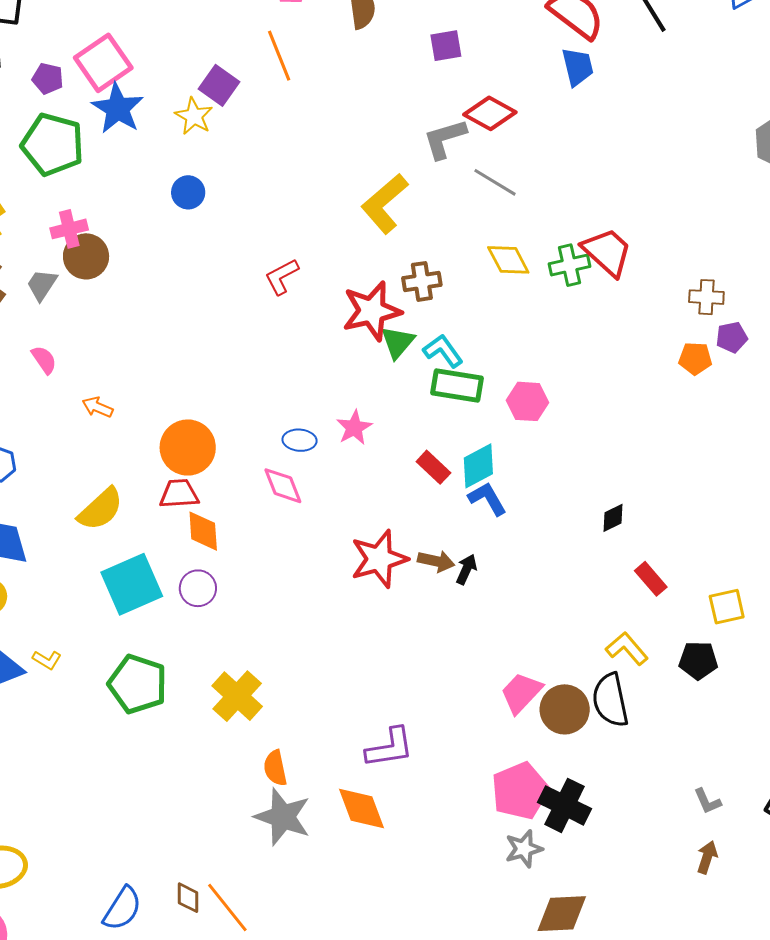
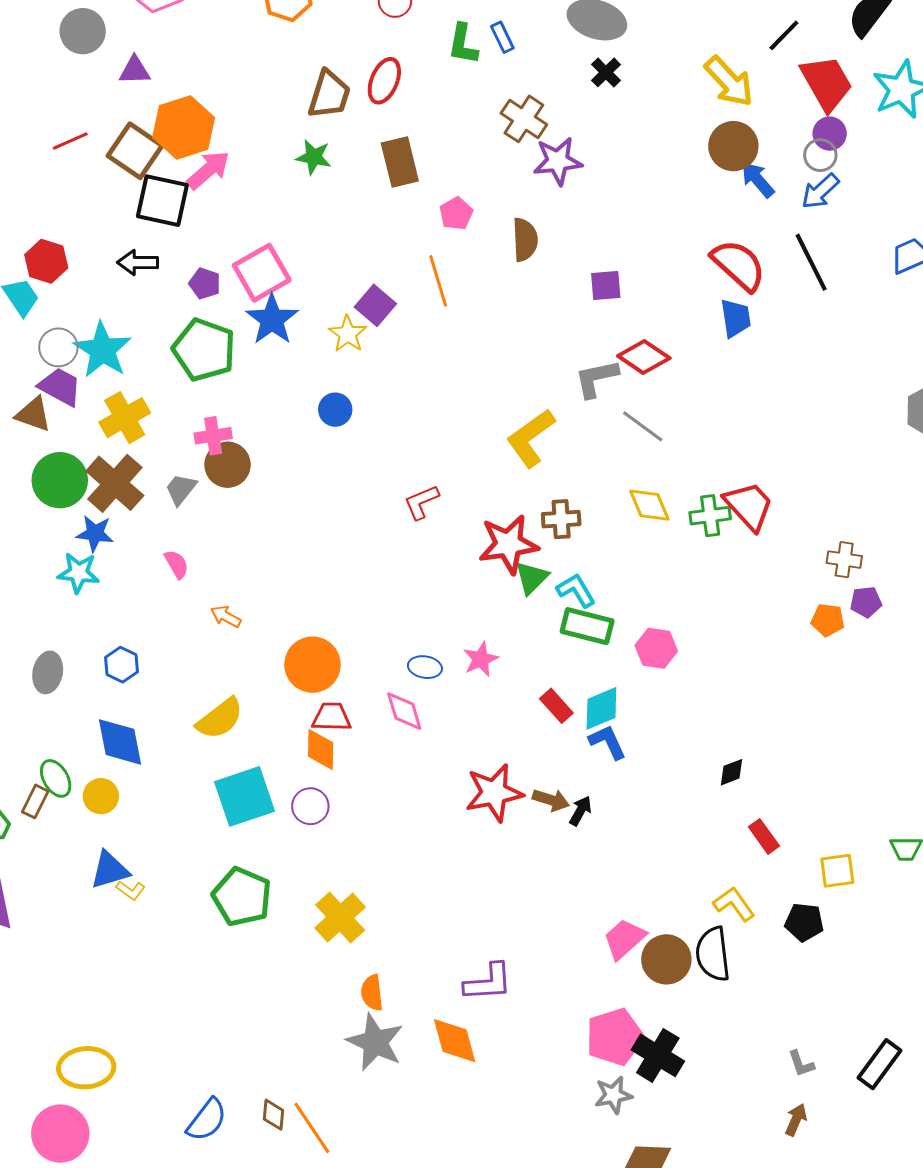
red trapezoid: (179, 494) -> (332, 717), moved
yellow L-shape: (47, 660) -> (131, 890), moved

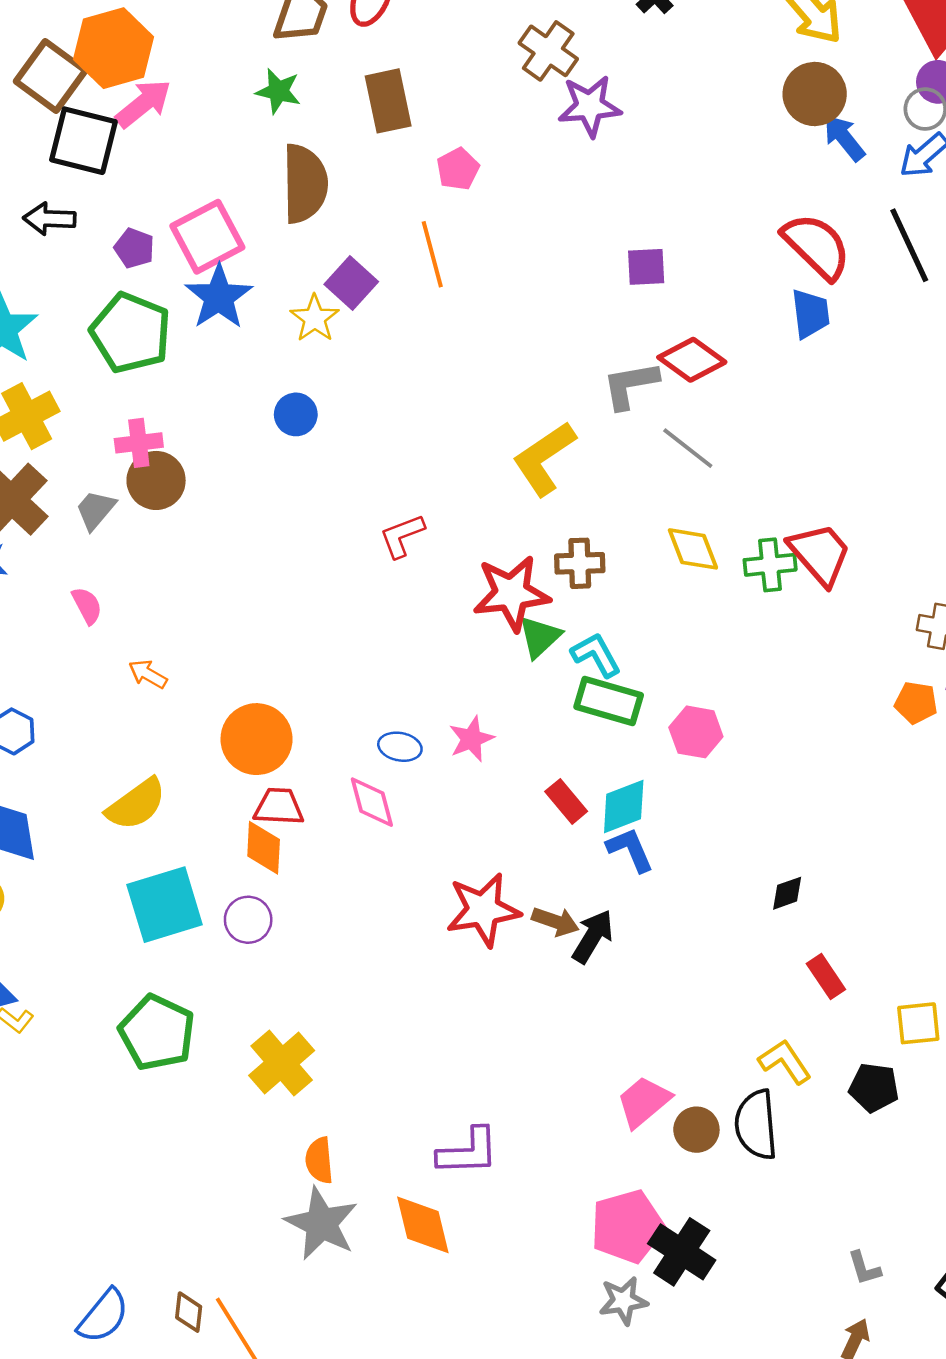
brown semicircle: (525, 240) -> (305, 184), moved, size x1.4
black arrow: (580, 811) -> (593, 936), size x1.4
brown circle: (666, 959) -> (696, 1130), size x0.7

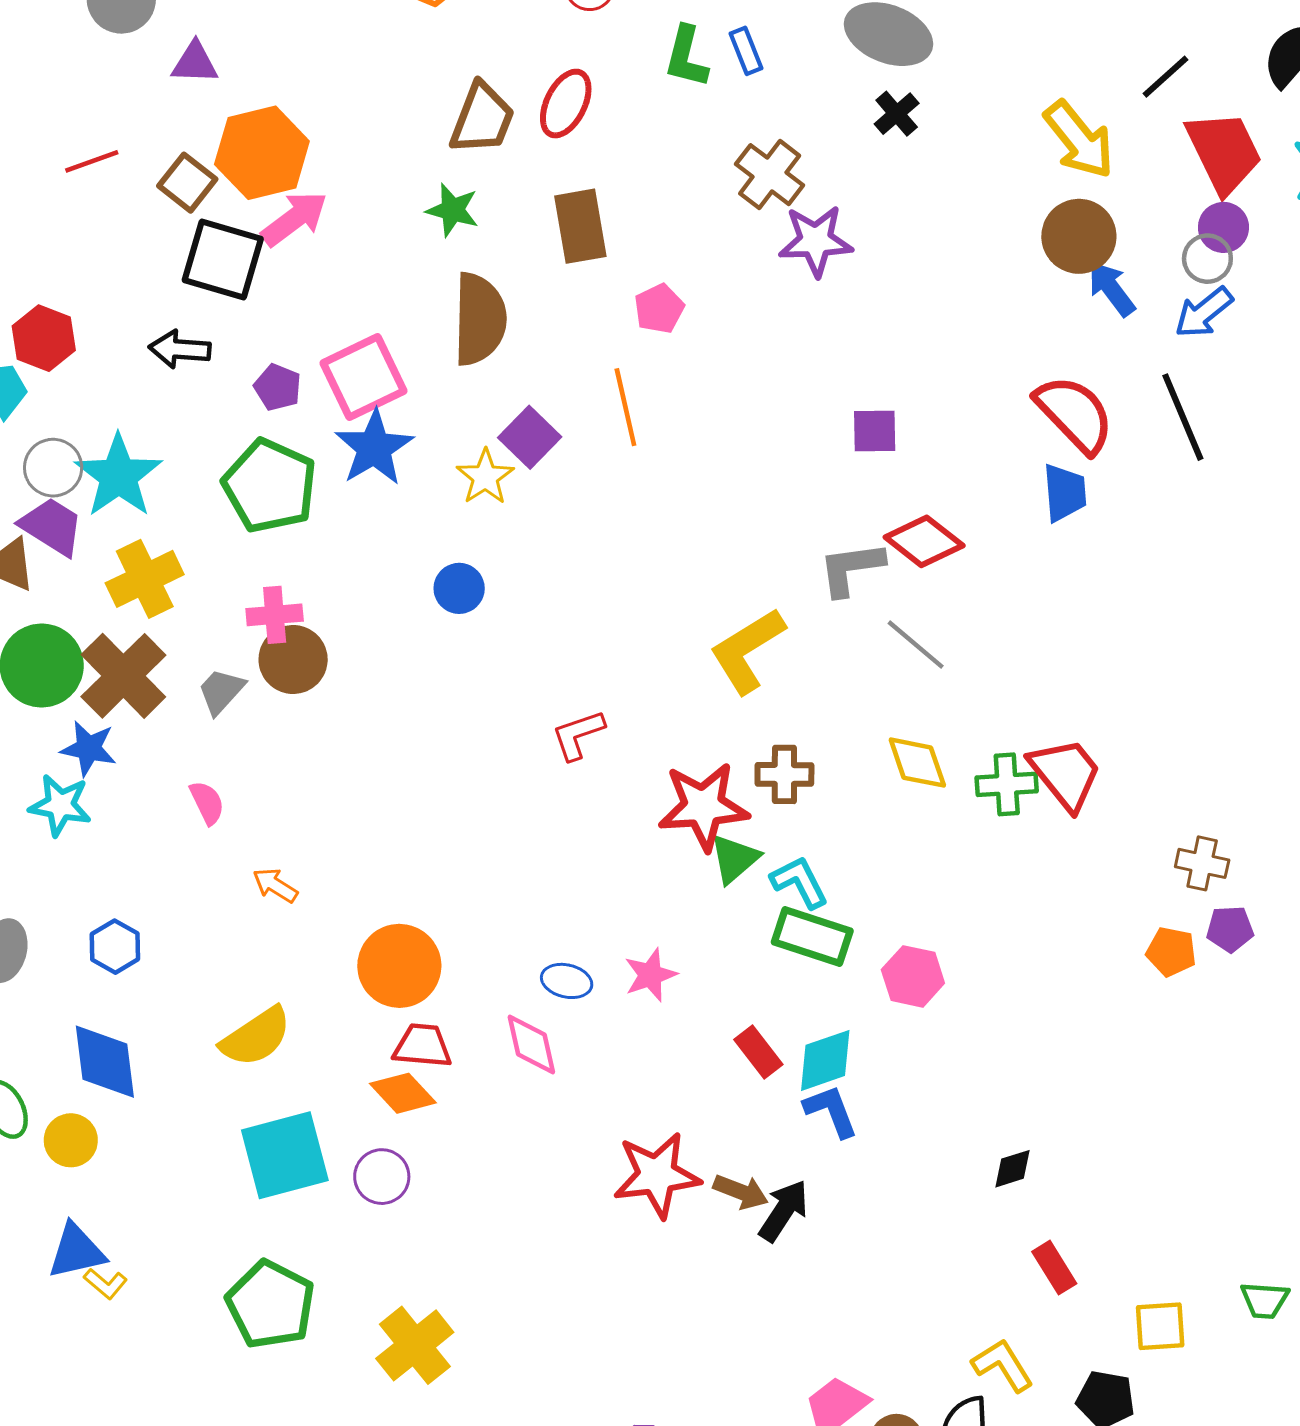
brown square: (51, 76) -> (187, 183), size x0.7
orange diamond: (264, 848) -> (403, 1093), turned -48

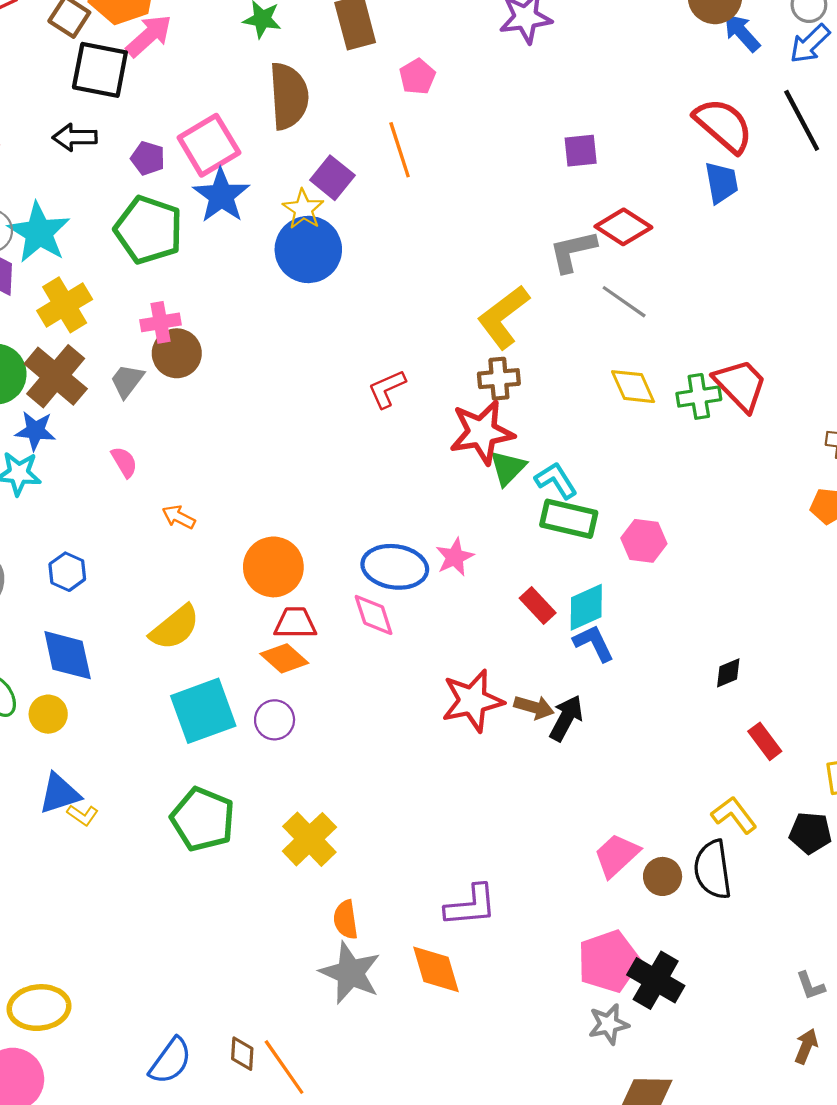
blue circle: (459, 588) -> (308, 249), moved, size x1.8
brown cross: (784, 774) -> (499, 379), moved
blue ellipse: (567, 981) -> (395, 567), size x1.8

